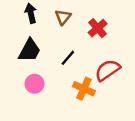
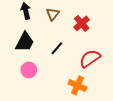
orange cross: (84, 89) -> (78, 85), moved

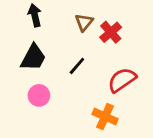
brown triangle: (53, 14) -> (84, 22), moved

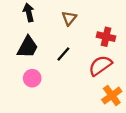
red cross: (111, 32) -> (106, 37), moved, turned -36
orange cross: (105, 117) -> (112, 96), moved, turned 30

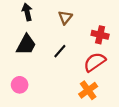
pink circle: (32, 78) -> (20, 85), moved
orange cross: (112, 96) -> (88, 90), moved

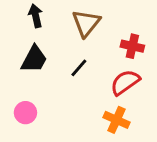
brown triangle: (65, 17) -> (86, 23), size x1.5
orange cross: (88, 90) -> (116, 120), turned -30

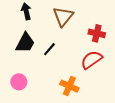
black line: (79, 68) -> (49, 49), moved
orange cross: (116, 120) -> (69, 86), moved

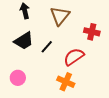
black trapezoid: (25, 43) -> (24, 41), turned 30
red semicircle: (92, 60) -> (74, 57), moved

